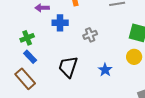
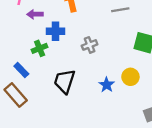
green cross: (27, 38) -> (40, 48), moved
yellow circle: (134, 57) -> (130, 77), moved

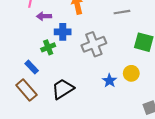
gray cross: (90, 45) -> (94, 44), size x1.6
black trapezoid: (65, 81) -> (63, 89), moved, turned 40

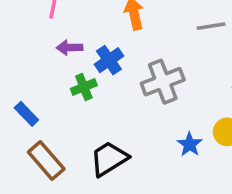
purple arrow: (44, 16) -> (69, 48), moved
blue cross: (63, 32) -> (109, 60), turned -35
blue rectangle: (32, 67) -> (26, 114), moved

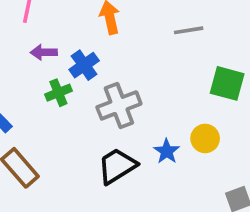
gray cross: (163, 82) -> (119, 105), moved
black trapezoid: (109, 159) -> (117, 166), moved

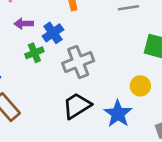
blue star: (167, 151) -> (118, 114), moved, size x1.5

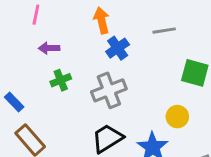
blue cross: (53, 33) -> (118, 48), moved

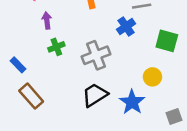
purple arrow: (49, 48) -> (47, 20), turned 84
blue cross: (118, 48) -> (126, 26), moved

